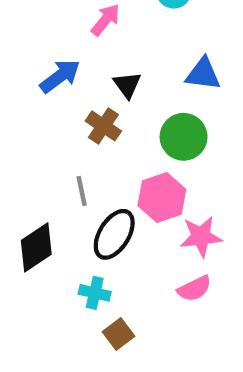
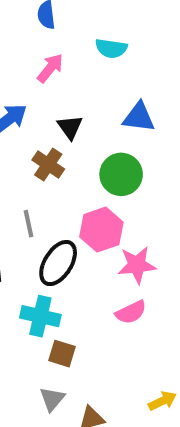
cyan cross: (95, 293) -> (40, 316), size x1.4
brown square: (119, 334) -> (62, 354), turned -36

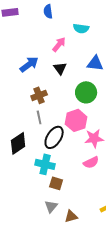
pink arrow: (50, 68) -> (59, 44), moved
brown cross: (48, 165) -> (39, 95), moved, turned 35

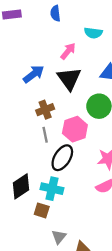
black triangle: (60, 68) -> (69, 79), size x1.6
pink hexagon: (76, 120) -> (75, 129), moved
black diamond: (18, 143) -> (21, 186), moved
brown square: (56, 183) -> (42, 210), moved

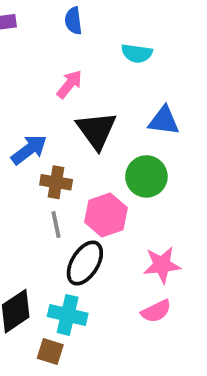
pink arrow: (68, 51) -> (69, 84), moved
blue arrow: (34, 74) -> (29, 150), moved
brown cross: (45, 110) -> (56, 182), turned 30

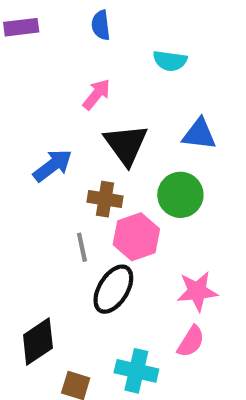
brown cross: (56, 182) -> (105, 199), moved
pink semicircle: (156, 311) -> (191, 342), turned -32
cyan cross: (68, 315) -> (136, 371), moved

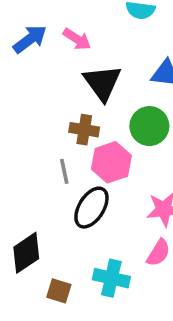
pink arrow: (97, 94) -> (77, 39), turned 84
blue arrow: (53, 166) -> (30, 39), moved

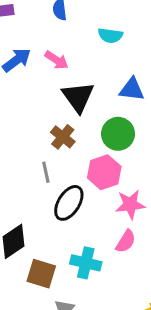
brown cross: (84, 130) -> (63, 137), turned 30
pink hexagon: (111, 162) -> (104, 172), moved
brown square: (59, 291) -> (41, 274), size x1.4

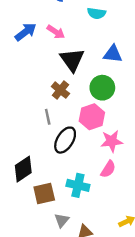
brown square: (41, 274) -> (44, 194), turned -30

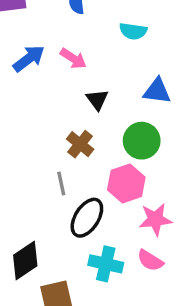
black triangle: (72, 60) -> (97, 100), size x0.6
pink semicircle: (108, 169) -> (150, 260), turned 90
cyan cross: (78, 185) -> (106, 264), moved

